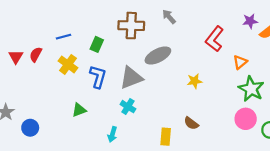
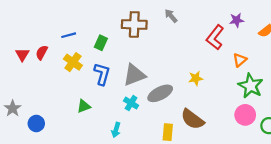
purple star: (250, 21) -> (237, 20), moved
gray ellipse: (158, 56) -> (160, 93), moved
brown semicircle: (191, 123) -> (192, 119), size x1.6

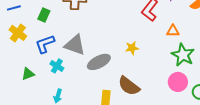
orange triangle: (240, 60) -> (173, 31), turned 40
blue L-shape: (102, 74) -> (45, 44), turned -125
gray triangle: (134, 75) -> (75, 45), turned 40
cyan cross: (131, 103) -> (57, 66), moved

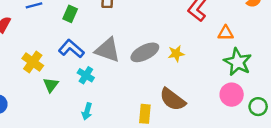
yellow cross: (18, 33) -> (33, 62), moved
blue L-shape: (45, 44) -> (71, 49), turned 60
gray ellipse: (99, 62) -> (145, 52), moved
green triangle: (28, 74) -> (51, 85), turned -32

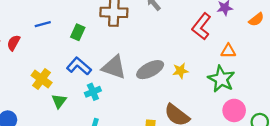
green star: (238, 62) -> (221, 79), moved
cyan cross: (86, 75) -> (93, 92), turned 35

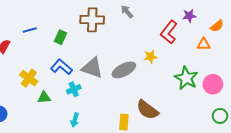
orange triangle: (228, 51) -> (204, 44), moved
yellow star: (180, 71) -> (150, 57), moved
green triangle: (59, 101) -> (44, 98), turned 48
pink circle: (234, 110) -> (213, 84), moved

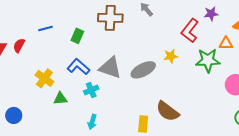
green star: (186, 78) -> (208, 60), moved, turned -30

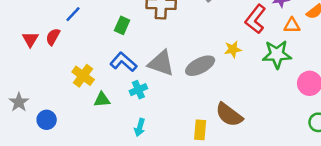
blue line: (46, 28) -> (73, 14), moved, turned -32
orange triangle: (226, 43) -> (292, 25), moved

